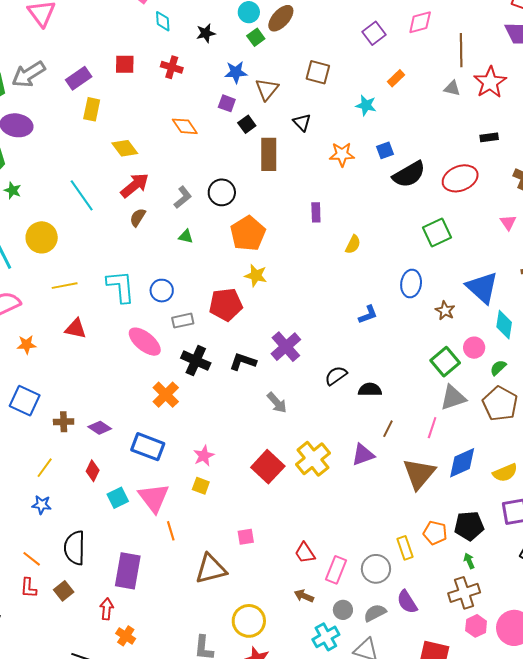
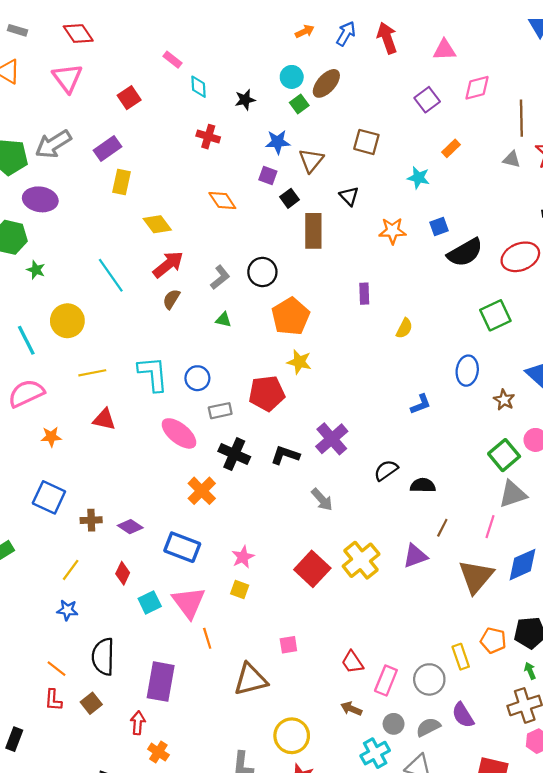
red square: (125, 64) -> (129, 98), moved, turned -35

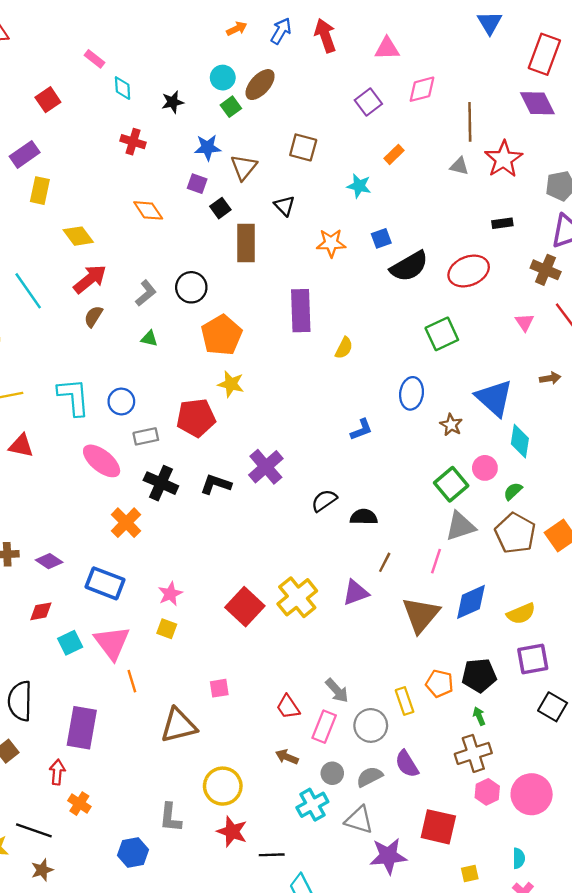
purple rectangle: (364, 294) -> (301, 311), size x1.8
gray arrow: (322, 500) -> (337, 691), moved
red diamond: (123, 573) -> (41, 611), turned 55

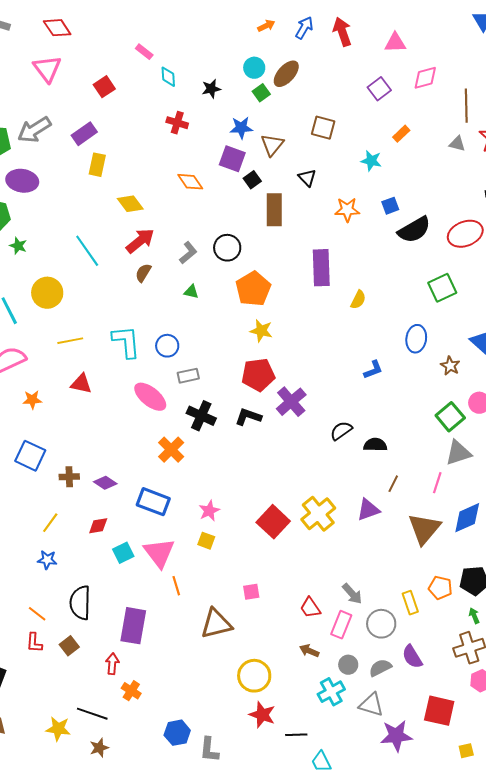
purple square: (197, 184) -> (232, 159), size x1.5
red pentagon: (196, 418) -> (258, 375), moved
gray L-shape: (170, 818) -> (209, 750), moved

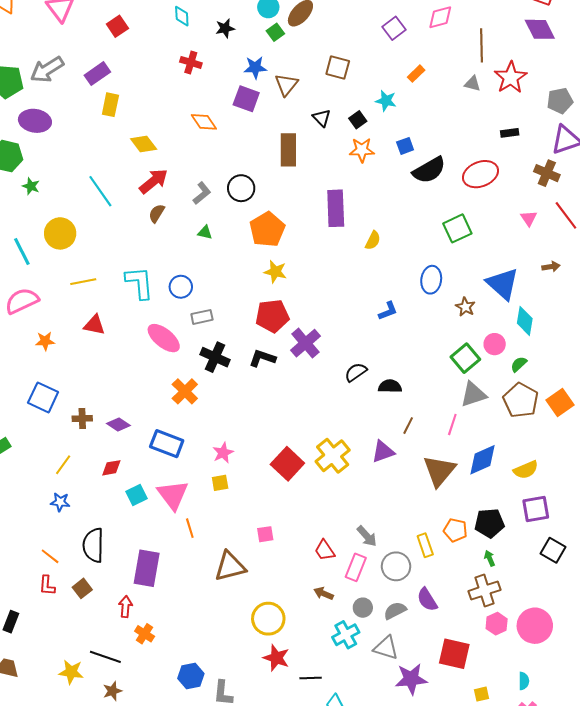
black square: (252, 180) -> (358, 120), moved
yellow square: (206, 541) -> (220, 483), turned -30

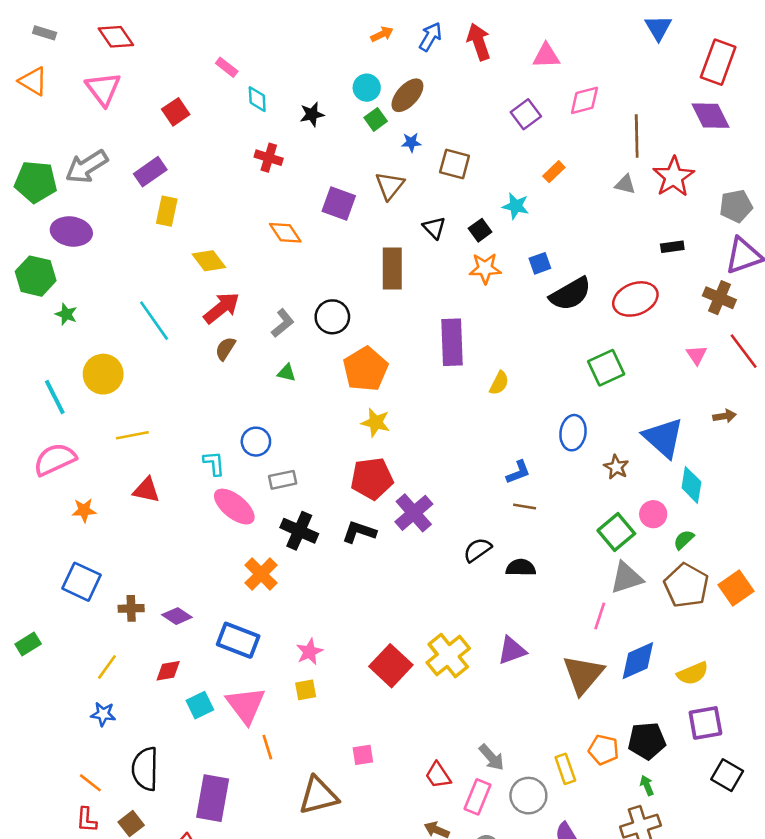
blue star: (255, 68) -> (411, 142), moved, size x0.7
cyan L-shape: (140, 283) -> (214, 463), moved, size x0.6
brown line: (408, 426) -> (525, 507), moved, turned 72

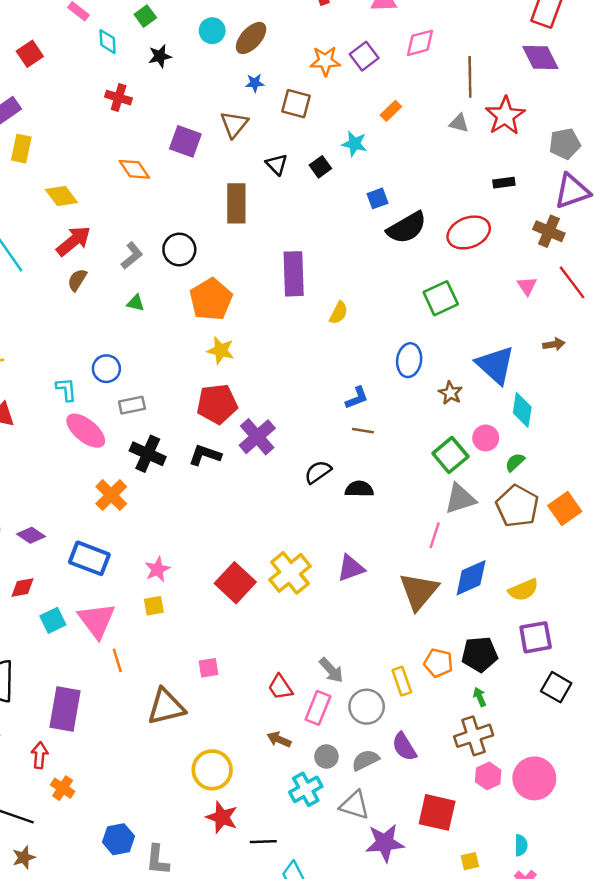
green square: (376, 119) -> (145, 16), moved
orange star: (485, 268) -> (325, 61), moved

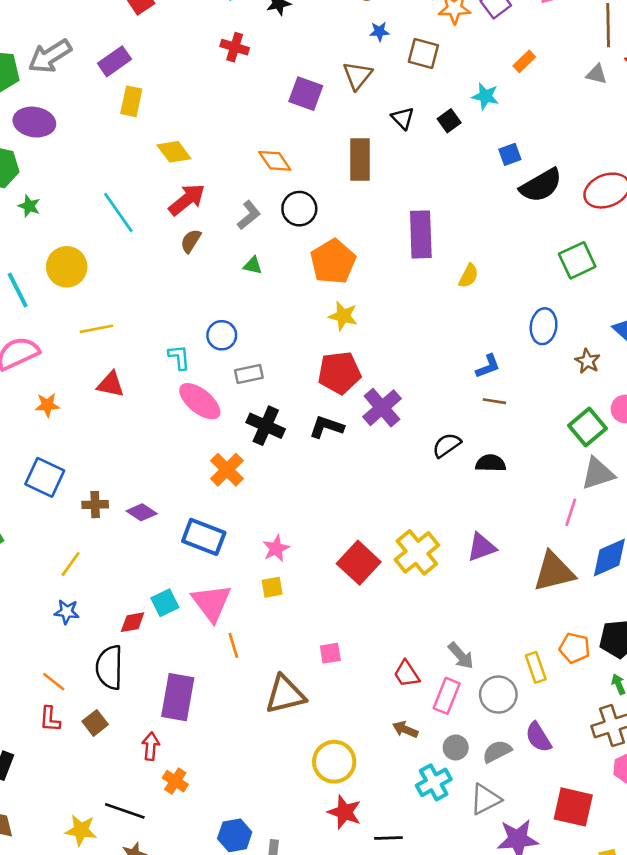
orange diamond: (134, 169) -> (275, 161), moved
red diamond: (22, 587) -> (133, 622), moved
brown triangle: (419, 591) -> (554, 572), turned 36
gray triangle: (354, 805) -> (485, 799), turned -44

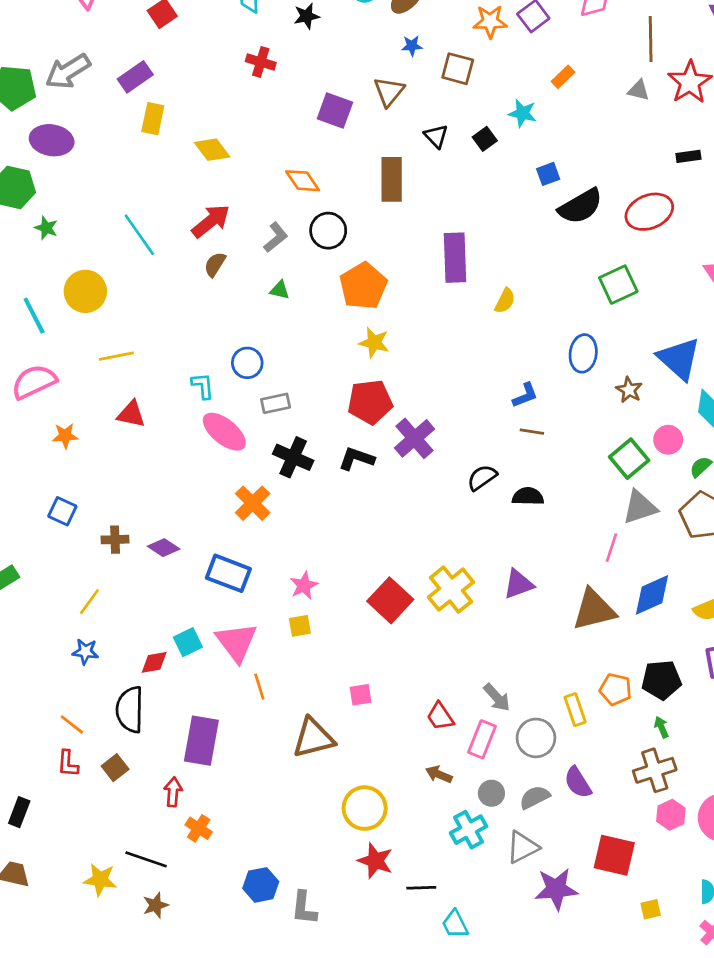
yellow diamond: (174, 152) -> (212, 150), moved
blue square: (45, 477) -> (62, 511), size x0.7

